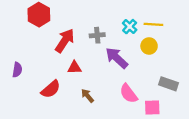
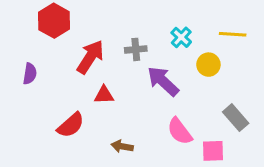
yellow line: (153, 24) -> (233, 34), moved
purple semicircle: (17, 70) -> (30, 74), moved
gray rectangle: (169, 84) -> (236, 118), turned 30
brown arrow: (87, 96) -> (122, 146), moved, turned -40

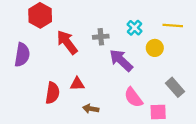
red arrow: (90, 57) -> (67, 42), turned -70
purple semicircle: (30, 74) -> (22, 55), size x1.5
red triangle: (104, 95) -> (77, 84), moved
red semicircle: (71, 125) -> (52, 93), turned -40

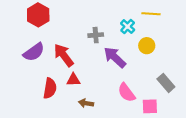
yellow line: (173, 25) -> (151, 14), moved
red arrow: (67, 42) -> (64, 55), moved
purple semicircle: (22, 55) -> (34, 52), moved, turned 45

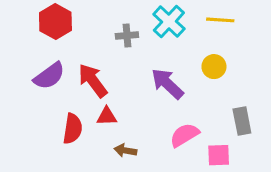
cyan cross: (128, 27) -> (169, 22), moved, size x1.5
gray cross: (96, 35) -> (127, 35), moved
gray rectangle: (166, 83) -> (242, 121), turned 30
pink semicircle: (127, 93) -> (184, 135), turned 96

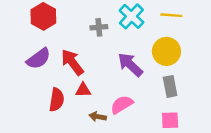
yellow circle: (214, 67) -> (166, 51), size x1.5
gray rectangle: (242, 121) -> (170, 86), moved
pink semicircle: (184, 135) -> (122, 105), moved

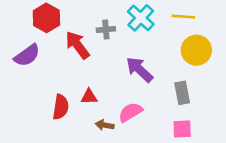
yellow circle: (166, 51) -> (196, 50), moved
purple semicircle: (39, 59) -> (27, 55), moved
red arrow: (72, 62) -> (77, 45), moved

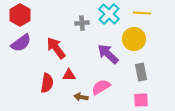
red hexagon: (46, 18) -> (20, 15), moved
red arrow: (77, 45) -> (56, 48), moved
yellow circle: (196, 50) -> (134, 39), moved

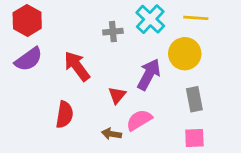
purple arrow: (108, 54) -> (149, 74), turned 75
red triangle: (69, 75) -> (117, 95), moved, turned -48

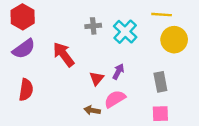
cyan cross: (150, 19) -> (125, 32), moved
yellow circle: (185, 54) -> (174, 40), moved
purple arrow: (149, 74) -> (118, 72), moved, size x0.6
red semicircle: (65, 114) -> (26, 90), moved

